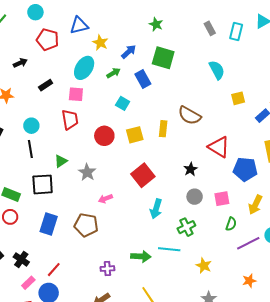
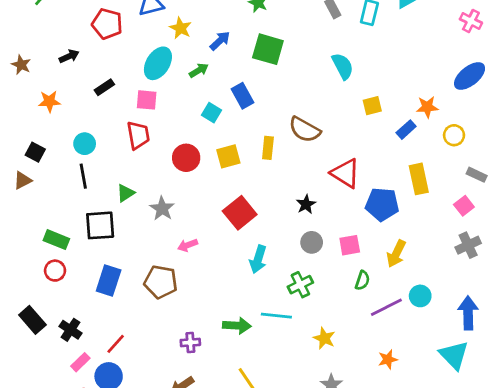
blue rectangle: (143, 79) -> (243, 96), moved

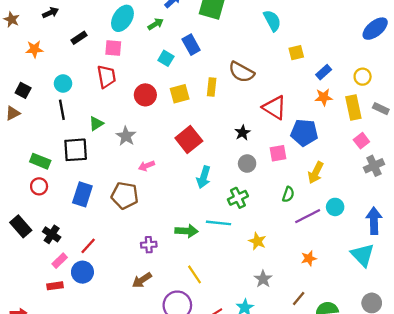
orange star: (427, 107) -> (324, 97), moved
yellow rectangle: (419, 179) -> (353, 107), moved
pink square: (464, 206) -> (361, 141), moved
pink square: (350, 245) -> (278, 153), moved

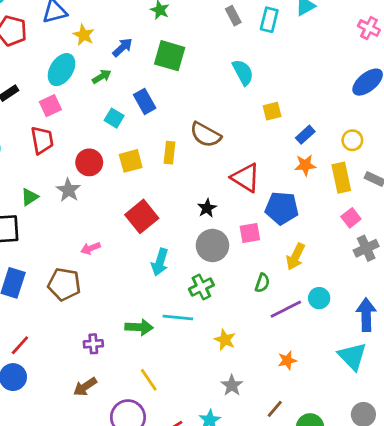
pink square: (113, 48) -> (50, 106), turned -30
gray star: (126, 136) -> (68, 190), moved
gray circle: (247, 164) -> (212, 245), size x1.5

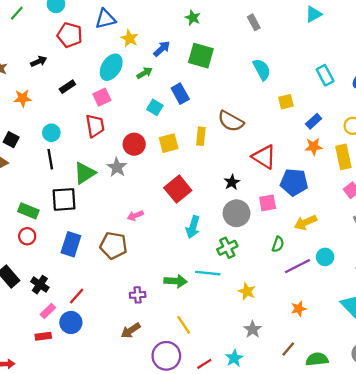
cyan rectangle: (269, 20) -> (325, 75), moved, turned -42
green triangle: (30, 197) -> (85, 173), size x1.5
yellow arrow: (296, 257) -> (306, 222), turned 40

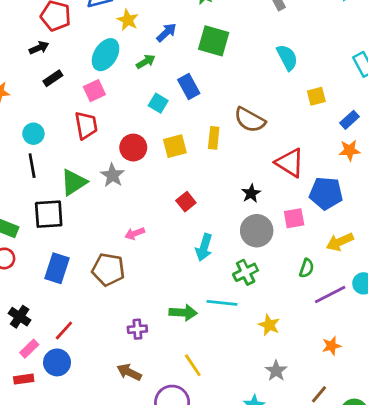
black arrow: (39, 61) -> (39, 48), moved
red square: (178, 189) -> (186, 202), size x0.6
brown arrow: (131, 331) -> (129, 372), turned 60

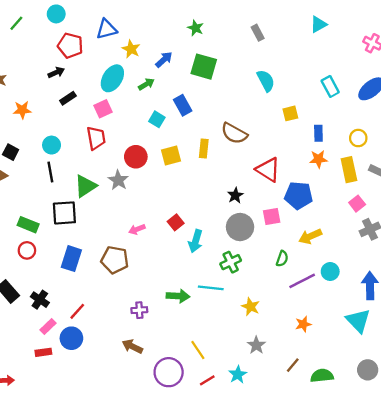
blue rectangle: (350, 120) -> (318, 133), turned -49
red square: (186, 202) -> (176, 222), moved
yellow line: (193, 365) -> (198, 350), moved

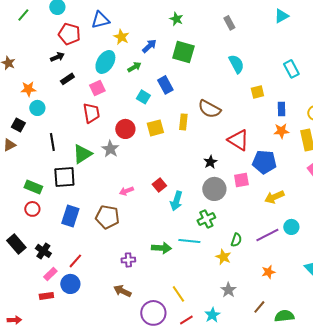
cyan circle: (52, 145) -> (37, 108), moved
green semicircle: (282, 259) -> (236, 240), moved

